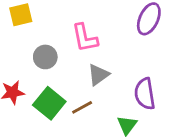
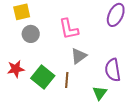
gray circle: (45, 57) -> (31, 34), moved
brown line: (82, 107) -> (67, 80), turned -56

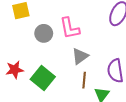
gray circle: (31, 34) -> (44, 33), moved
brown line: (67, 80) -> (84, 80), moved

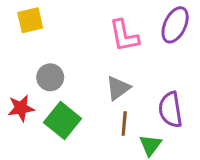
pink L-shape: (70, 28) -> (124, 36), moved
gray circle: (44, 33) -> (50, 77), moved

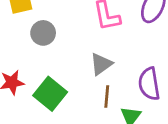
gray circle: (50, 77) -> (43, 33), moved

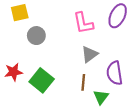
gray triangle: (101, 64) -> (89, 54), moved

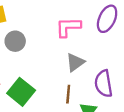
pink L-shape: (83, 23) -> (68, 27), turned 100

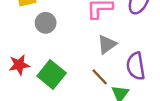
brown line: (68, 94) -> (100, 77), turned -48

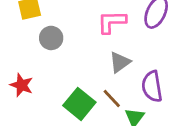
red star: (19, 65) -> (22, 85), turned 30
green square: (52, 74) -> (79, 104), moved

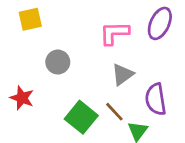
gray circle: (51, 38) -> (58, 62), moved

